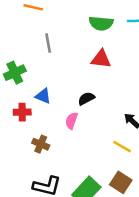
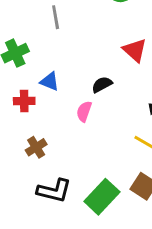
red triangle: (101, 59) -> (135, 50), moved, turned 35
brown cross: (41, 144) -> (36, 147), moved, turned 35

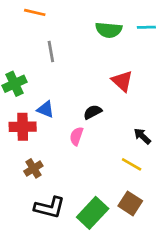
red cross: (24, 101) -> (23, 127), size x1.4

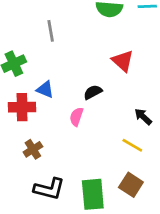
green rectangle: (93, 213) -> (93, 194), turned -48

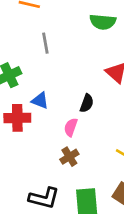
black semicircle: (93, 92) -> (87, 103), turned 138
brown cross: (33, 149) -> (69, 157), moved

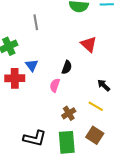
blue triangle: (40, 101) -> (32, 65), turned 32
brown cross: (69, 157) -> (69, 113), moved

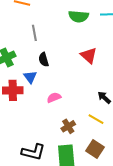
black semicircle: (67, 67) -> (44, 60), moved, turned 144
pink semicircle: (55, 85) -> (54, 98), turned 48

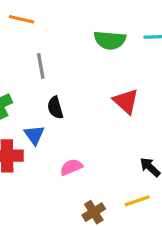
yellow line: (96, 119) -> (137, 201), turned -49

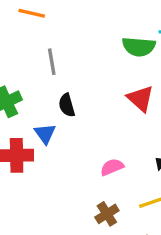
green semicircle: (110, 40) -> (139, 47), moved
pink semicircle: (71, 167) -> (112, 167), moved

